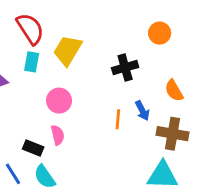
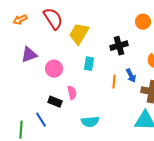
cyan rectangle: (32, 62) -> (89, 64), moved
pink circle: (59, 101) -> (54, 69), moved
cyan semicircle: (45, 177) -> (90, 122), moved, turned -60

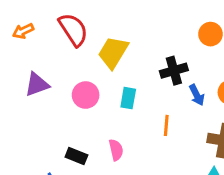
pink circle: (54, 69) -> (86, 95), moved
blue arrow: (131, 76) -> (197, 95), moved
pink semicircle: (72, 93) -> (116, 150), moved

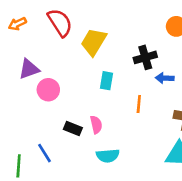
pink circle: (86, 95) -> (48, 90), moved
blue arrow: (197, 95) -> (165, 78), turned 120
black rectangle: (76, 156) -> (73, 128), moved

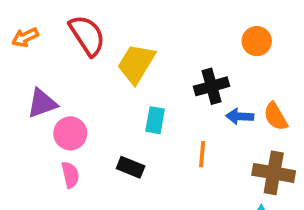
pink semicircle: (96, 125) -> (70, 175), moved
black rectangle: (73, 128) -> (131, 167), moved

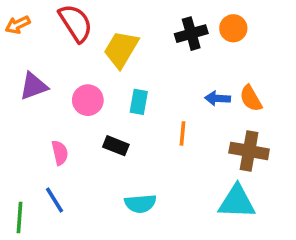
black cross: (212, 86) -> (191, 34), moved
pink circle: (70, 133) -> (88, 100), moved

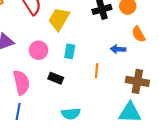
orange semicircle: (251, 98) -> (138, 34), moved
pink semicircle: (60, 153) -> (21, 82), size x1.6
blue line: (55, 200) -> (18, 111), turned 42

